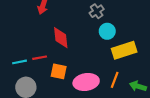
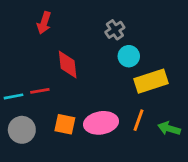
orange square: (59, 71) -> (65, 124), moved

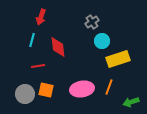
cyan line: (13, 96) -> (32, 40), moved, turned -64
orange square: (65, 124) -> (46, 90), moved
green arrow: (169, 128) -> (131, 102), moved, turned -35

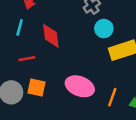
orange line: (109, 87) -> (112, 97), moved
pink ellipse: (82, 89) -> (80, 86), turned 30

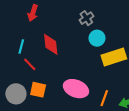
cyan line: (20, 27) -> (21, 47), moved
red line: (27, 59) -> (30, 64), turned 56

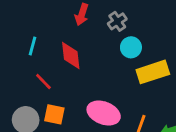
red arrow: (33, 13) -> (82, 15), moved
cyan line: (21, 47) -> (32, 46), moved

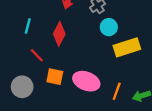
red diamond: (71, 56) -> (59, 34), turned 35
orange square: (54, 114) -> (55, 77), moved

